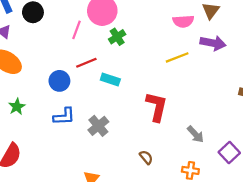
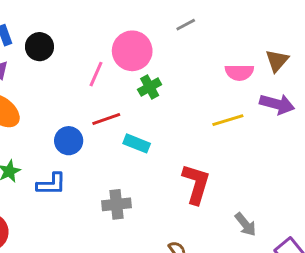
blue L-shape: (64, 116) -> (51, 184), moved
gray cross: (98, 126) -> (117, 204), turned 30

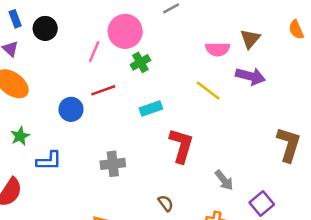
yellow line: (228, 120) -> (208, 90), turned 55
cyan rectangle: (137, 143) -> (151, 108), moved, turned -40
blue L-shape: (51, 184) -> (49, 161), moved

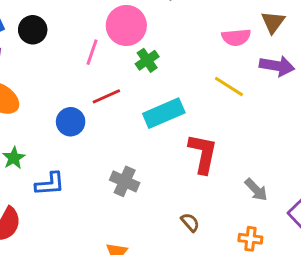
cyan rectangle: (151, 108) -> (164, 113), size x1.5
gray cross: (113, 164) -> (125, 181), turned 35

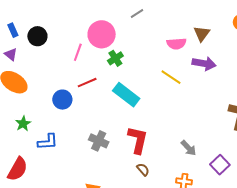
cyan rectangle: (164, 113) -> (126, 95), turned 60
red L-shape: (203, 154) -> (138, 140), moved

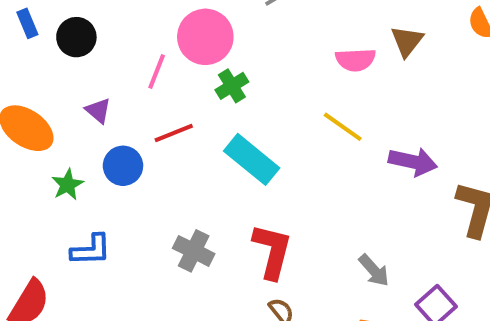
purple triangle: (11, 54) -> (98, 111), moved
purple arrow: (204, 64) -> (413, 162), moved
green star: (23, 124) -> (68, 185), moved

